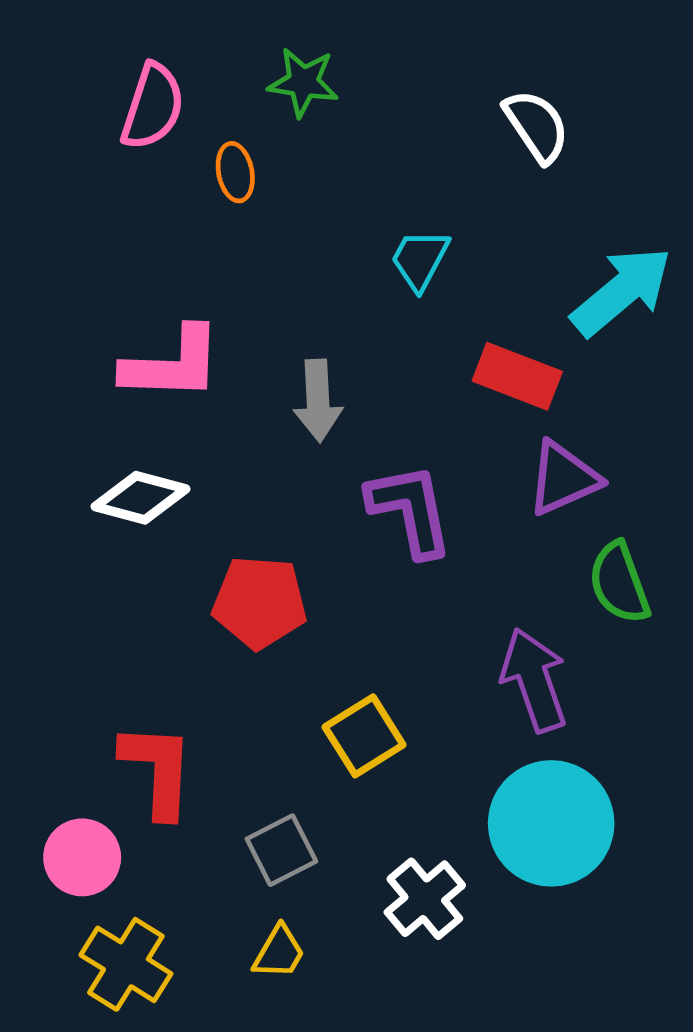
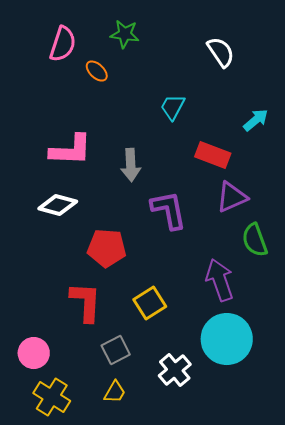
orange ellipse: (235, 172) -> (97, 71), turned -35
cyan arrow: (622, 291) -> (256, 120), size x0.6
red L-shape: (157, 770) -> (86, 302), moved

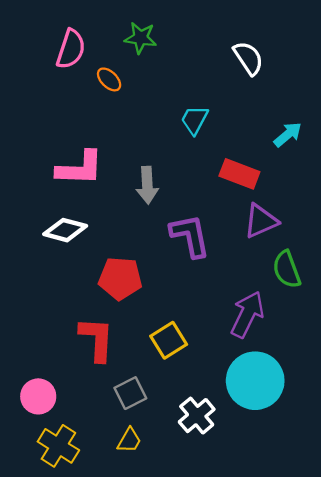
purple arrow: (220, 280) -> (247, 314), turned 45

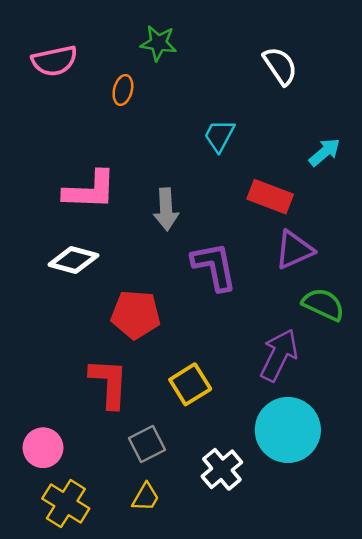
pink semicircle: (71, 49) -> (54, 61), moved, turned 60
orange ellipse: (109, 79) -> (123, 90), turned 60
green semicircle: (287, 269) -> (323, 304), turned 135

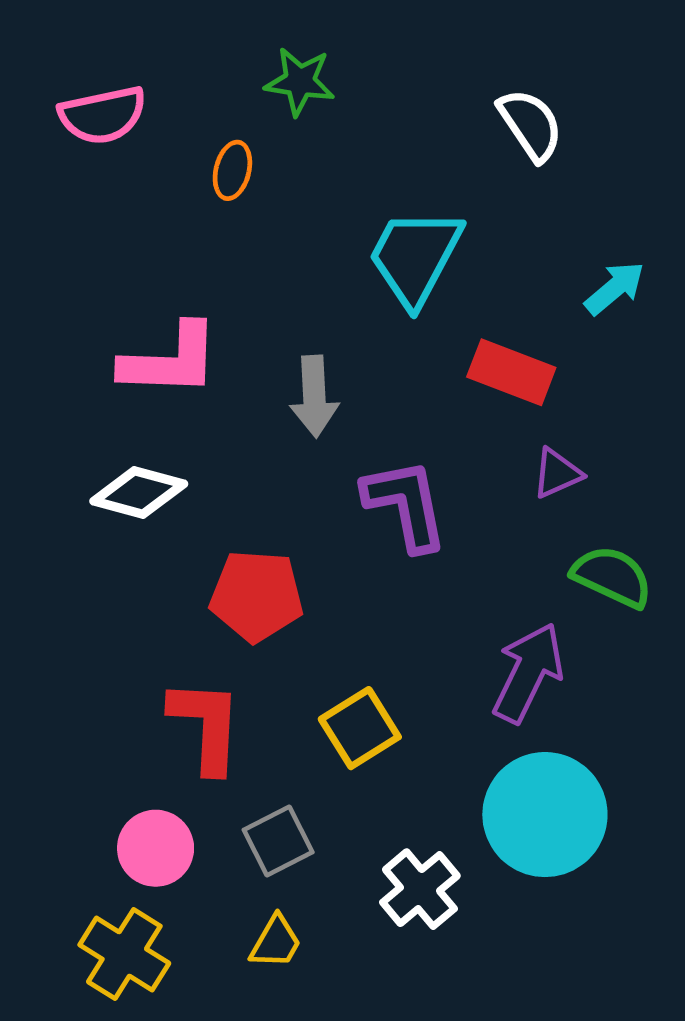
cyan trapezoid: (219, 136) -> (415, 257), size x1.6
purple triangle: (294, 250) -> (557, 473), size x0.7
pink circle: (43, 448) -> (156, 848), moved

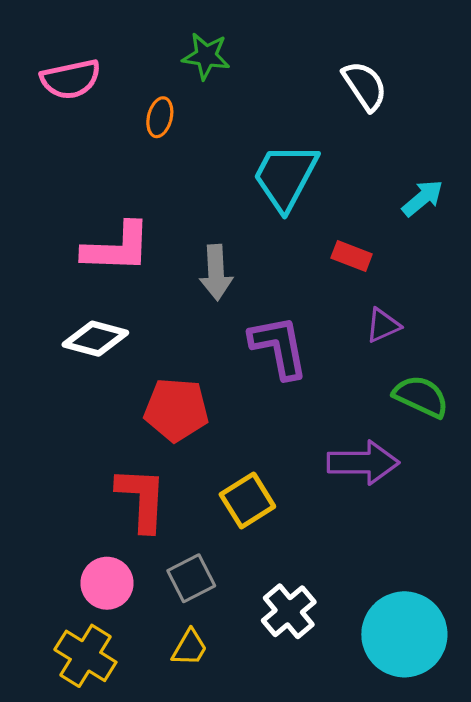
red rectangle: (511, 372) -> (352, 256), size x0.7
purple arrow: (528, 673) -> (363, 463), turned 64
cyan circle: (545, 815) -> (404, 634), moved

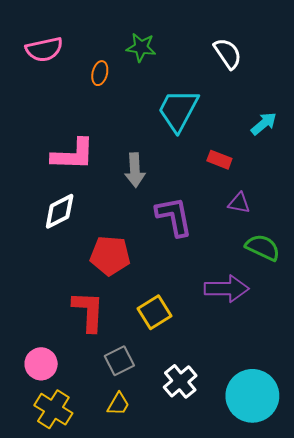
green star: (206, 56) -> (141, 47), moved
purple triangle: (383, 325) -> (239, 203), turned 35
white diamond: (95, 339) -> (60, 211), turned -42
pink circle: (107, 583) -> (41, 364), moved

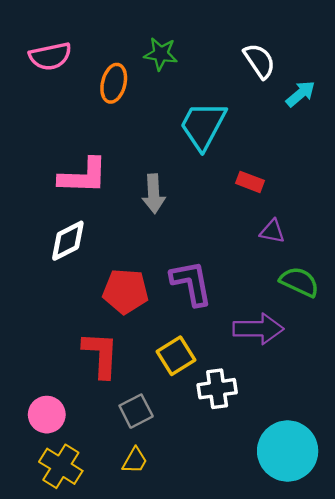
orange ellipse: (100, 73) -> (114, 83), size x1.4
cyan arrow: (264, 124) -> (301, 94), moved
purple L-shape: (174, 216) -> (191, 283), moved
white cross: (180, 381) -> (217, 389), moved, turned 32

